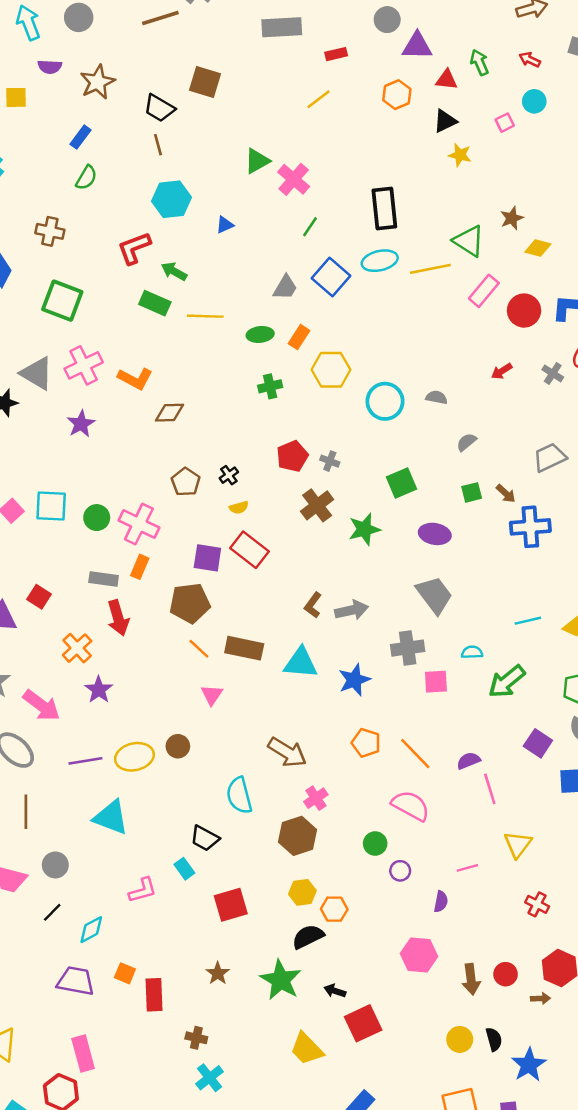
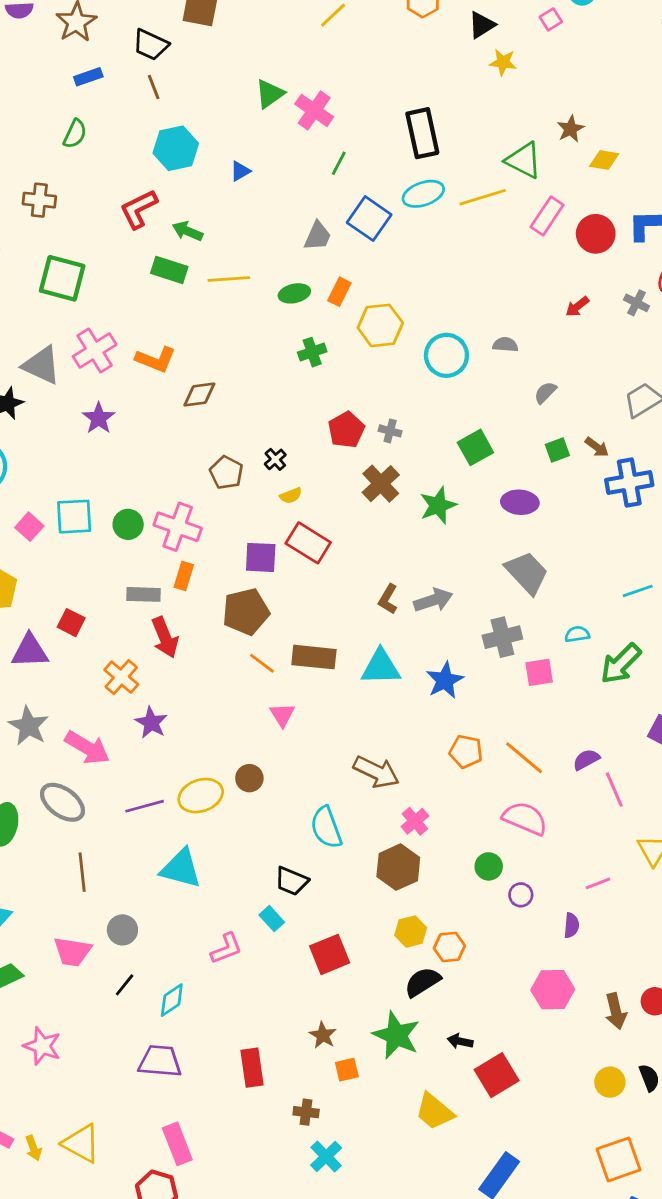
blue rectangle: (80, 137) -> (88, 77), moved, turned 40
orange square: (125, 973) -> (347, 1070), moved, turned -30

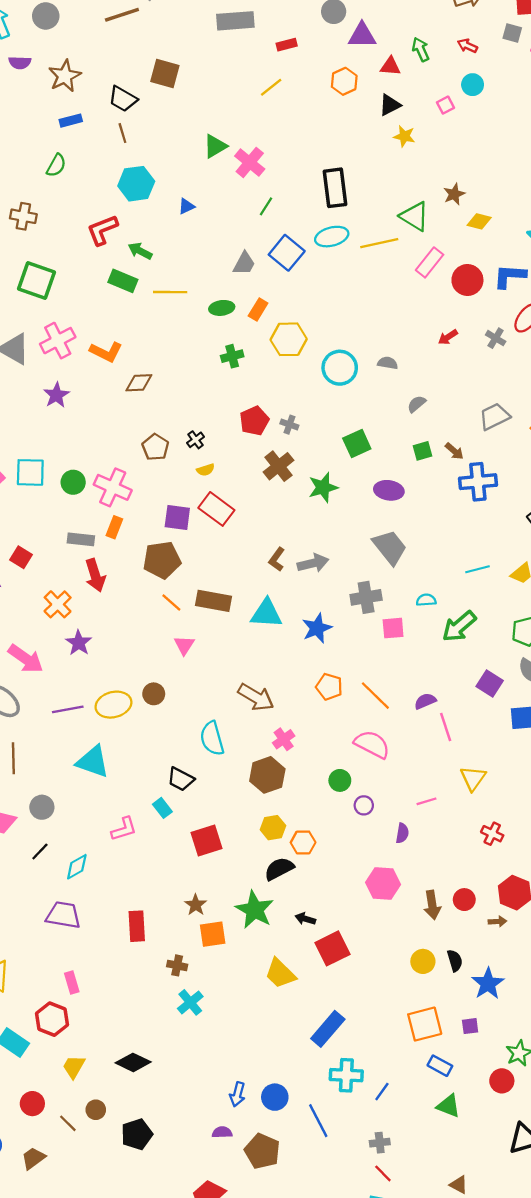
orange square: (347, 1070) -> (213, 934), size x1.4
pink rectangle: (177, 1144) -> (72, 982), size x0.7

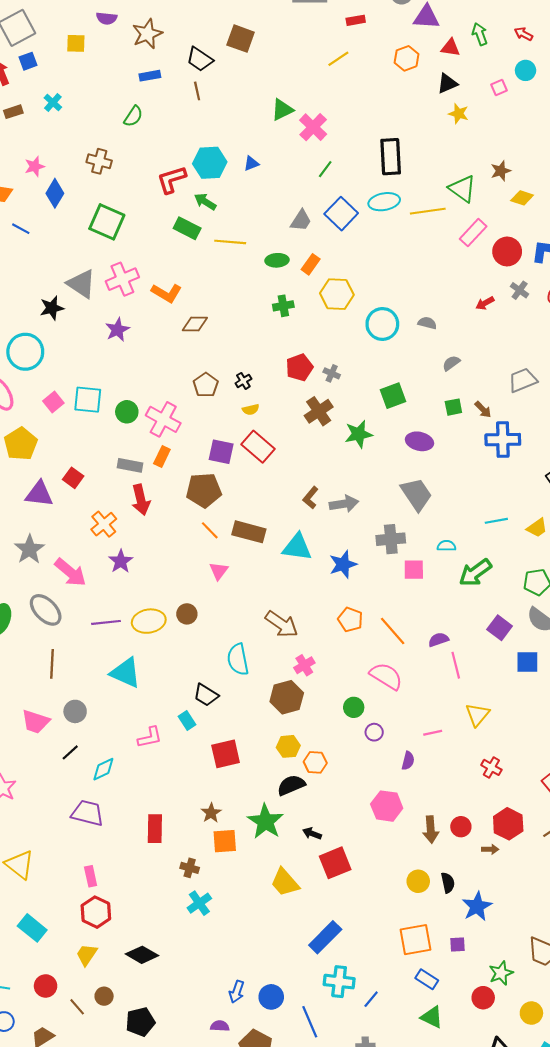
cyan hexagon: (136, 184) -> (210, 163), moved
gray cross: (496, 338) -> (520, 290), moved
red hexagon: (52, 1019) -> (96, 912), moved

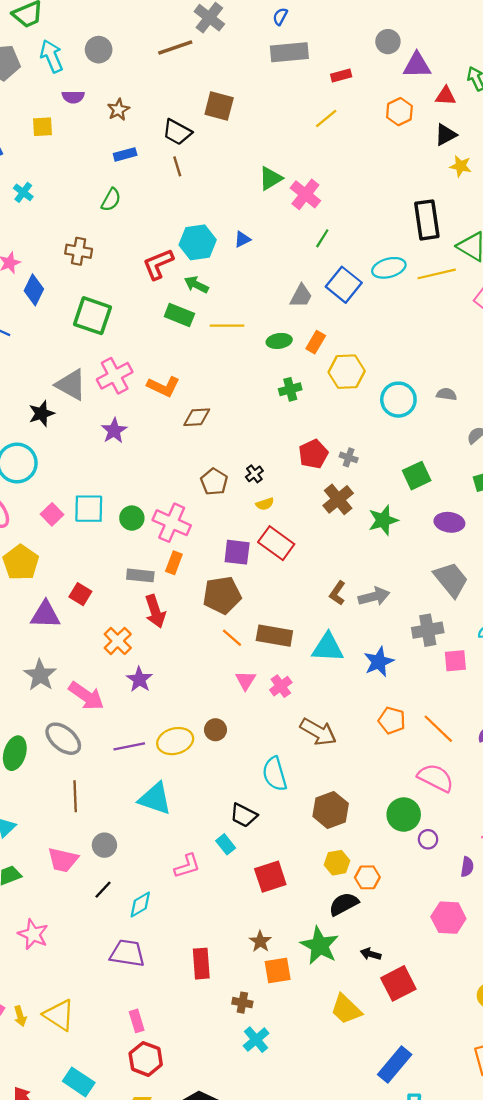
brown star: (147, 34) -> (118, 110), size x0.7
black rectangle: (391, 157) -> (427, 220), moved
pink cross: (304, 665) -> (281, 686), moved
green circle: (354, 707) -> (404, 815), size x1.5

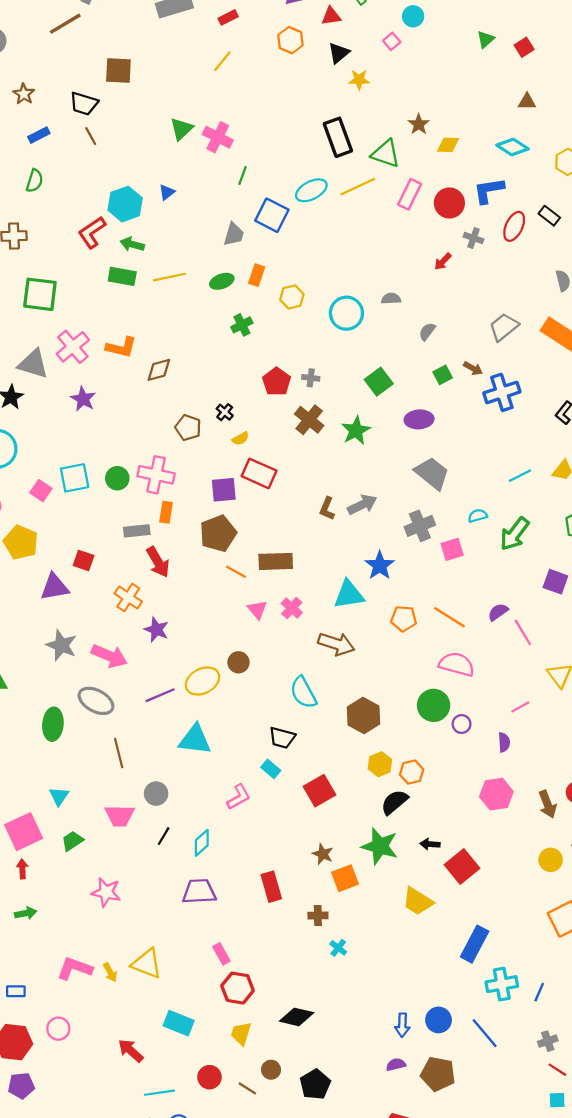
yellow hexagon: (347, 372) -> (292, 297), size x0.7
cyan triangle: (328, 648) -> (349, 595), moved
cyan cross: (256, 1040) -> (338, 948), size x0.7

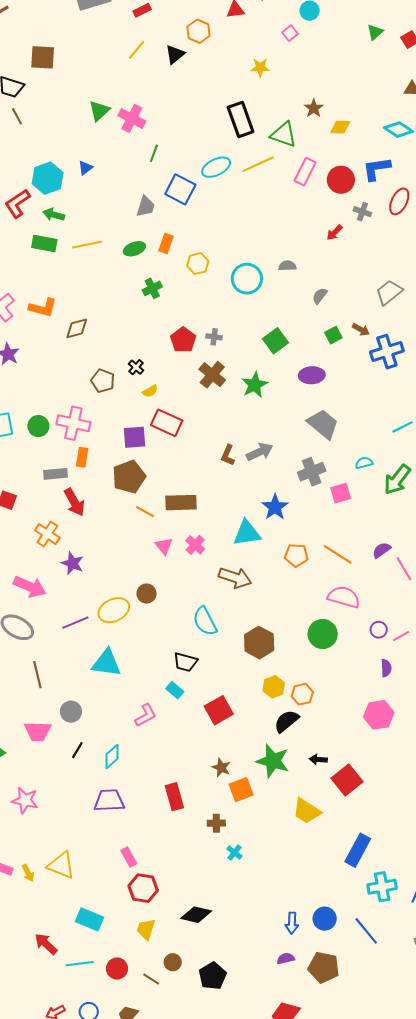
black triangle: (339, 53) -> (175, 54), moved
purple circle: (462, 724) -> (379, 630), moved
cyan line: (159, 1093) -> (80, 964), moved

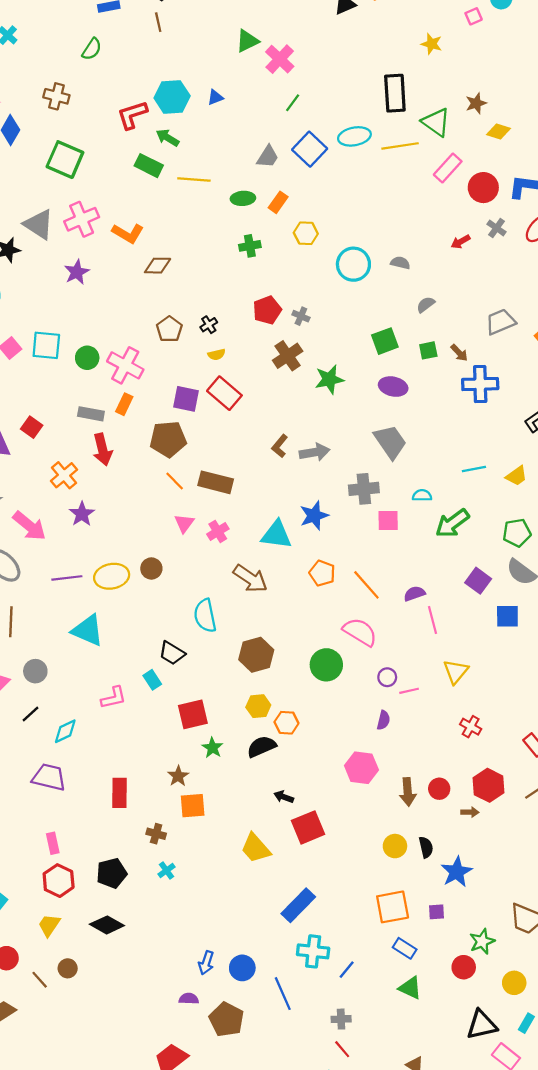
green square: (276, 341) -> (385, 341), moved
green star: (273, 761) -> (212, 748), moved, size x0.6
black pentagon: (213, 976) -> (112, 873), moved

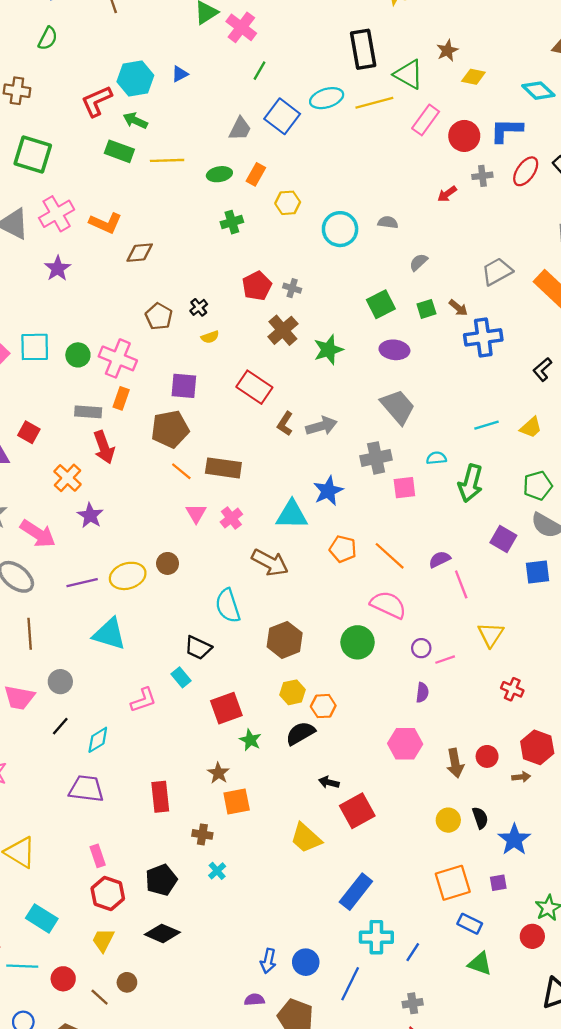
gray cross: (497, 228) -> (482, 176), turned -36
red rectangle: (224, 393) -> (254, 387), moved
green arrow: (452, 523) -> (470, 483), turned -32
blue line: (283, 994) -> (350, 984), turned 56

